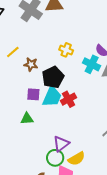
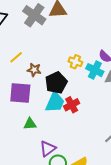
yellow cross: (66, 50) -> (75, 62), moved
purple square: (33, 94) -> (20, 93), moved, size x1.6
purple triangle: (61, 144) -> (48, 149), moved

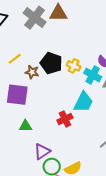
black pentagon: (56, 83) -> (51, 63), moved, turned -30
cyan trapezoid: (55, 102) -> (83, 102), moved
red cross: (72, 105) -> (65, 119), moved

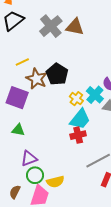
yellow cross: (74, 66) -> (76, 99), moved
brown star: (32, 72) -> (36, 79), size x1.5
red cross: (65, 119) -> (78, 135), moved

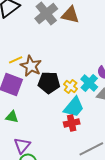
yellow line: (22, 62) -> (16, 60), moved
black pentagon: (57, 74) -> (49, 83), moved, turned -30
purple triangle: (29, 158) -> (22, 145), turned -30

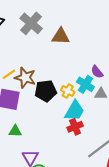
brown triangle: (70, 15) -> (61, 36), moved

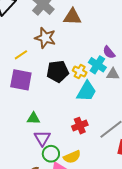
brown star: (25, 78) -> (45, 38), moved
red cross: (75, 127) -> (80, 126), moved
green triangle: (15, 131) -> (34, 118), moved

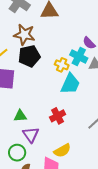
black pentagon: (58, 71) -> (29, 56), moved
red cross: (80, 126) -> (58, 116), moved
green circle: (51, 154) -> (17, 153), moved

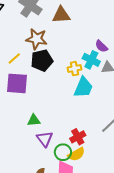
yellow cross: (62, 65) -> (74, 69), turned -32
red cross: (58, 116) -> (78, 137), moved
green circle: (17, 153) -> (63, 152), moved

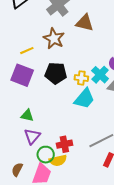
black pentagon: (42, 60) -> (56, 73), moved

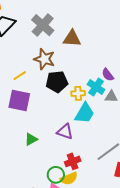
black pentagon: (56, 73) -> (57, 82), moved
green triangle: (27, 115) -> (31, 139), turned -32
purple triangle: (32, 136) -> (65, 132), moved, turned -42

